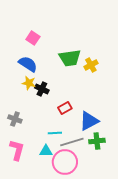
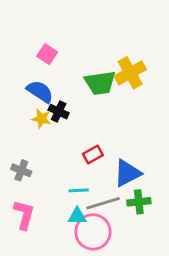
yellow cross: (91, 65) -> (130, 73), moved, size x1.5
black cross: (42, 89) -> (59, 112), moved
cyan triangle: (46, 151) -> (77, 216), moved

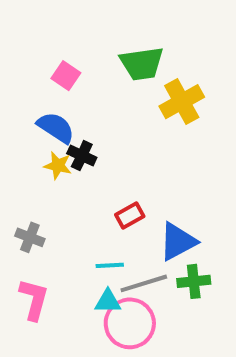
green trapezoid: (100, 83) -> (142, 64), moved

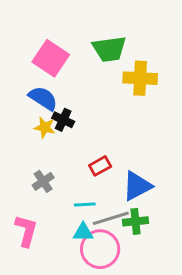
pink square: (66, 76) -> (51, 58), size x1.6
yellow cross: (182, 102) -> (140, 78), turned 32
gray cross: (30, 237) -> (43, 181), moved, turned 35
green cross: (194, 281) -> (135, 221), moved

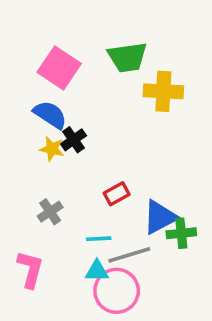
black cross: (63, 120) -> (73, 140), turned 30
green cross: (135, 221) -> (181, 233), moved

